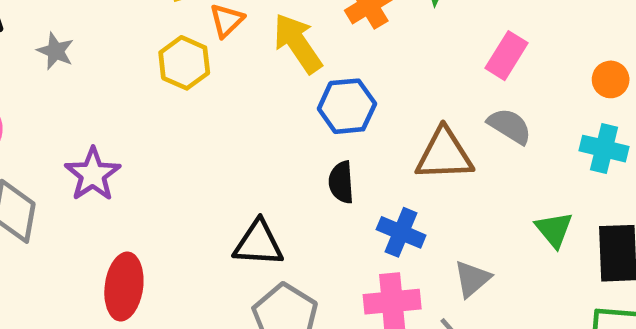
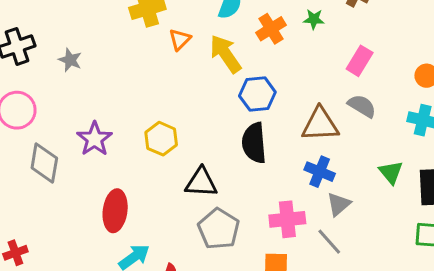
yellow hexagon: (184, 63) -> (161, 139), moved
black semicircle: (341, 182) -> (254, 143), size x1.5
blue cross: (401, 232) -> (320, 172), moved

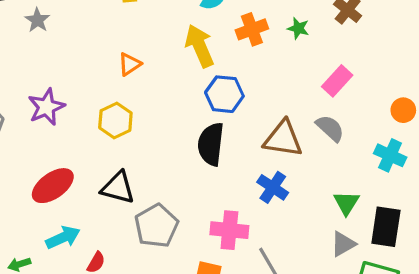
orange triangle: (180, 39) -> (130, 64), moved
black triangle: (201, 182) -> (118, 188), moved
gray triangle: (339, 204) -> (343, 244), moved
red ellipse: (115, 211) -> (53, 186), turned 36

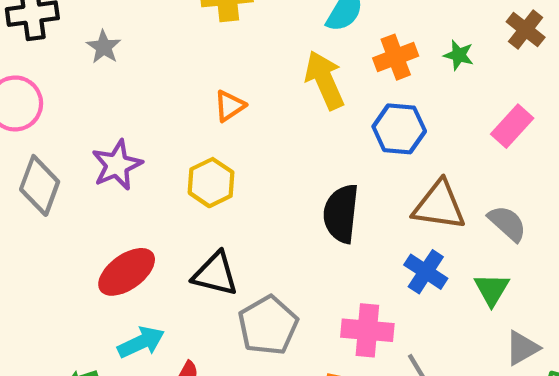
blue hexagon: (224, 94) -> (399, 129), moved
gray semicircle: (330, 128) -> (507, 223), moved
green triangle: (346, 203) -> (492, 289), moved

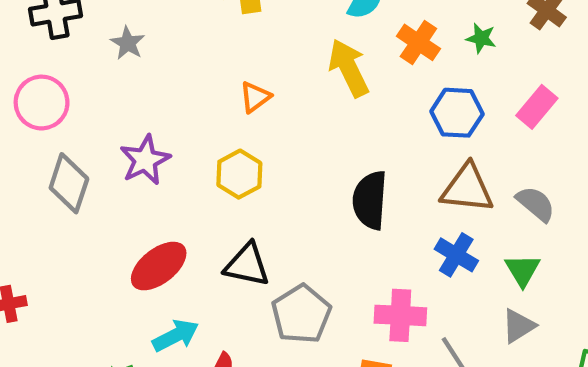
orange cross: (396, 57) -> (418, 42), turned -33
blue hexagon: (399, 129) -> (457, 113), moved
gray triangle: (522, 348) -> (518, 326), moved

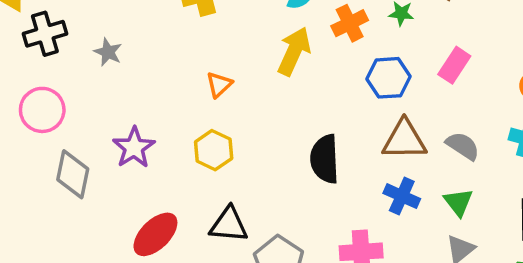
orange cross: (418, 42) -> (350, 23), turned 36
yellow arrow: (349, 68) -> (294, 51), turned 57

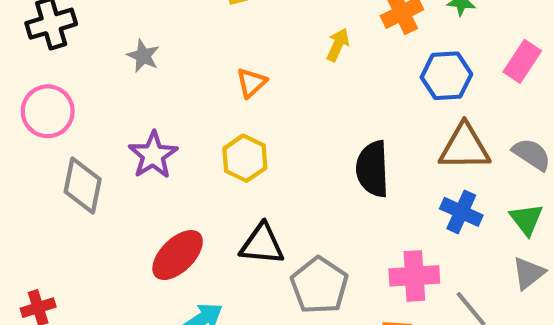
yellow arrow: (294, 51) -> (338, 45), size x0.6
gray star: (108, 52) -> (143, 56), moved

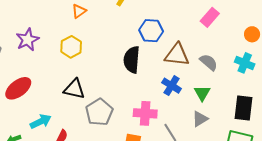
blue hexagon: (446, 76) -> (151, 31), moved
red ellipse: (178, 255) -> (18, 88), moved

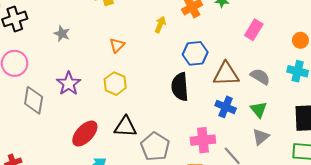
red ellipse: (18, 88) -> (85, 134), moved

